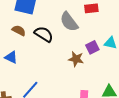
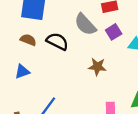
purple square: (92, 47) -> (114, 32), moved
blue triangle: (11, 57) -> (22, 72), turned -40

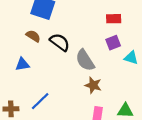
gray semicircle: (85, 24) -> (85, 60), moved
brown star: (97, 67) -> (93, 85), moved

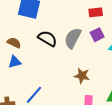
brown semicircle: (33, 36) -> (14, 43), moved
gray semicircle: (85, 60) -> (73, 38), moved, turned 65

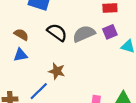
gray semicircle: (73, 38) -> (84, 34), turned 35
brown star: (82, 76) -> (57, 71), moved

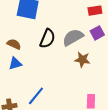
black semicircle: (57, 32) -> (47, 39), turned 84
brown star: (57, 71) -> (82, 60), moved

